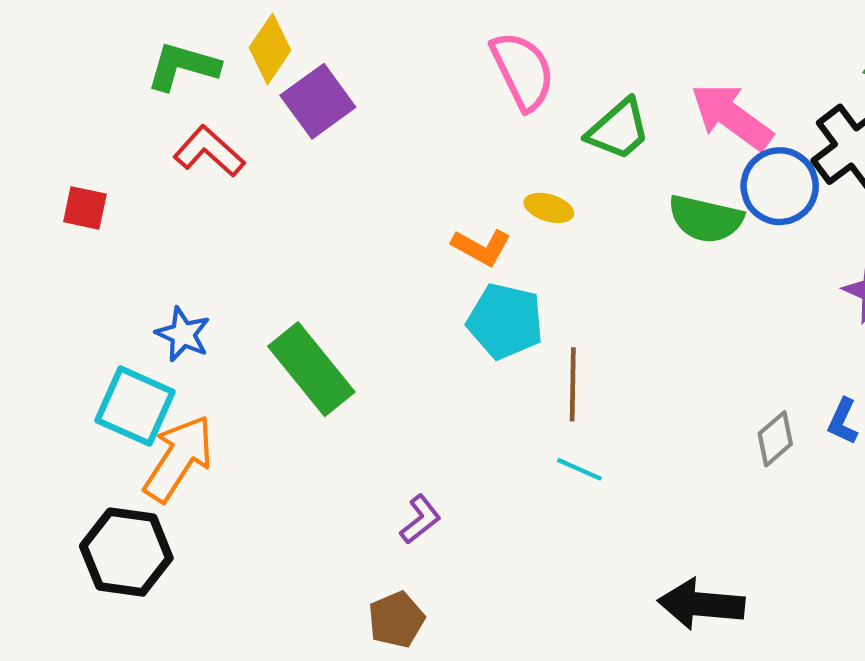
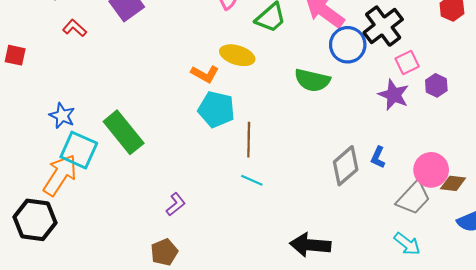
red L-shape: (209, 151) -> (75, 28), size x0.7
yellow ellipse: (549, 208) -> (237, 55), size x1.5
green semicircle: (706, 219) -> (312, 80), moved
cyan square: (135, 406) -> (79, 150), moved
gray diamond: (775, 439) -> (346, 166), size x1.5

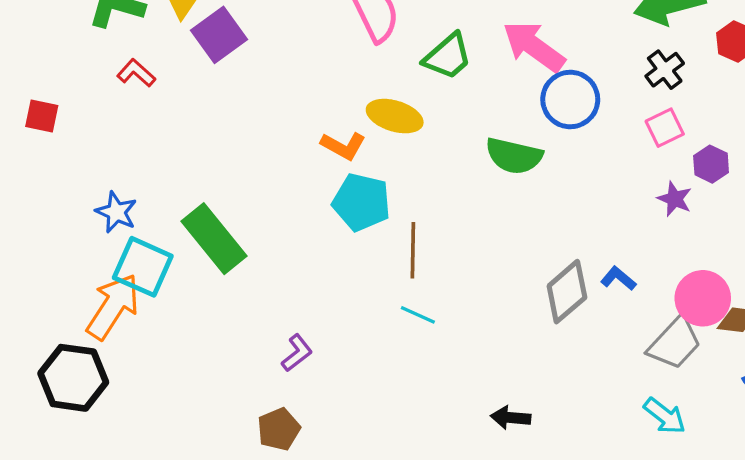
black cross: (383, 26) -> (665, 70), moved, size x0.6
purple star: (394, 95) -> (675, 199), moved, size x0.7
blue L-shape: (378, 157) -> (618, 278), turned 105
black arrow: (310, 245) -> (511, 418), size x0.6

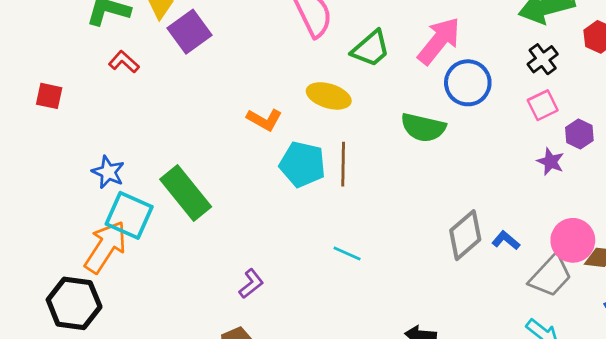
pink arrow: (534, 46) -> (439, 41), turned 93
orange L-shape: (343, 146) -> (264, 120), moved
brown line: (413, 250) -> (343, 164), moved
blue L-shape: (618, 278) -> (506, 240), moved

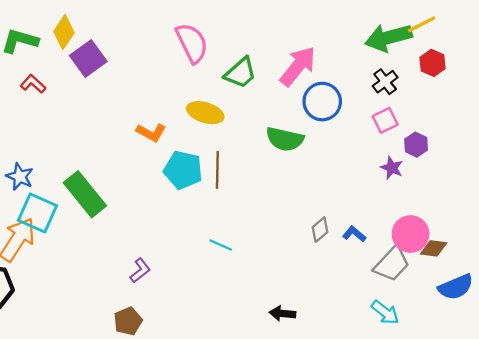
gray diamond: (465, 235) -> (320, 230), size x0.6

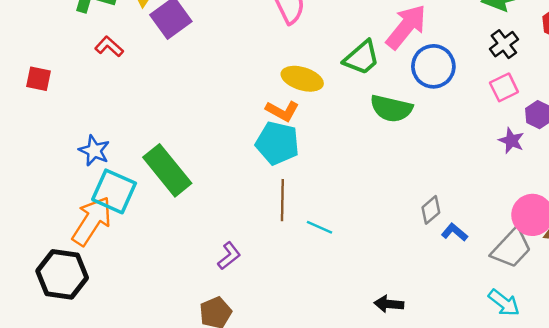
green trapezoid: (241, 73) -> (362, 58), moved
orange L-shape: (151, 132) -> (282, 111), moved
brown line: (217, 170) -> (282, 200), moved
blue L-shape: (354, 234) -> (454, 232), moved

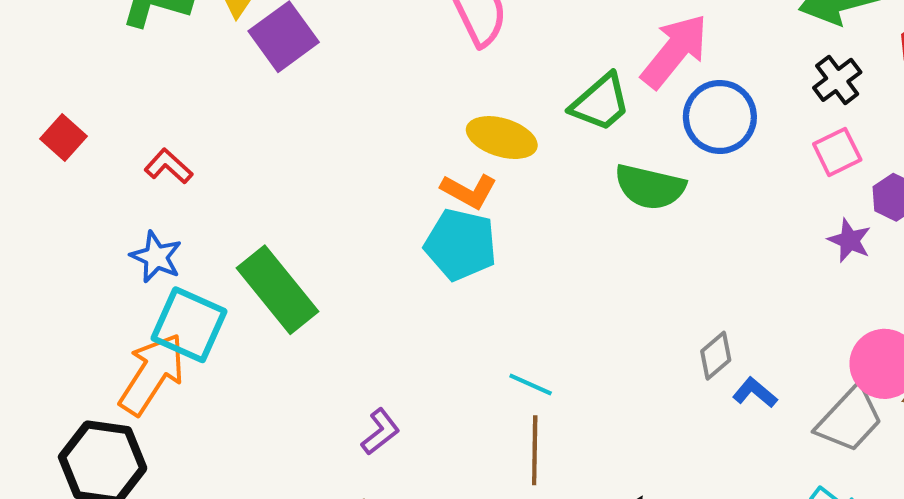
red L-shape: (109, 47) -> (168, 166), moved
red square: (39, 79) -> (64, 138), turned 30
brown line: (282, 200) -> (535, 450), moved

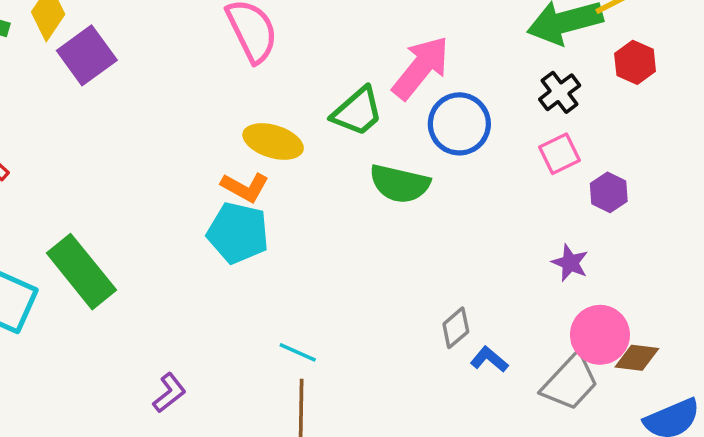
purple star: (850, 240) -> (570, 263), moved

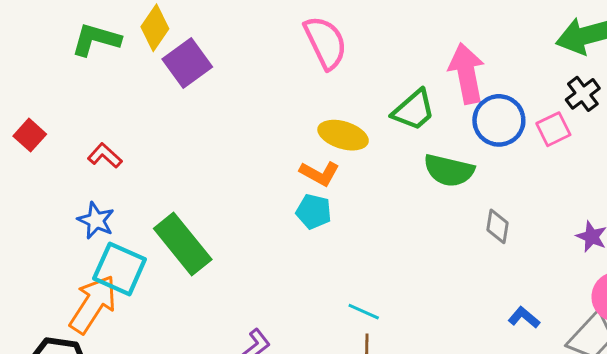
pink arrow: (421, 68) -> (467, 73), turned -50
pink square: (560, 154) -> (553, 129), moved
cyan pentagon: (238, 233) -> (314, 212), size x0.7
gray diamond: (456, 328) -> (497, 226), moved, turned -40

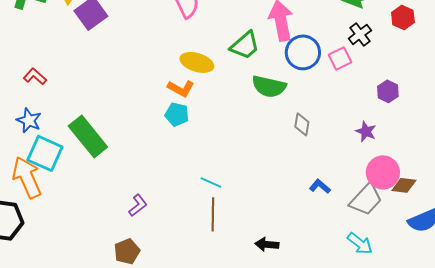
orange arrow: (93, 304) -> (27, 177), turned -57

